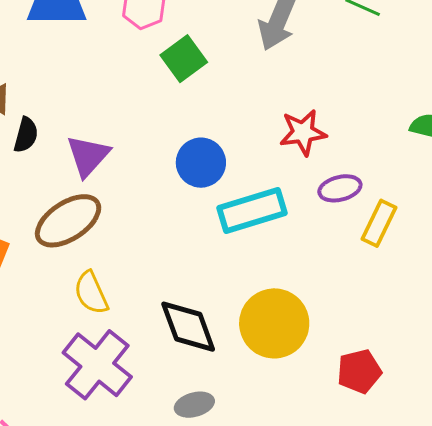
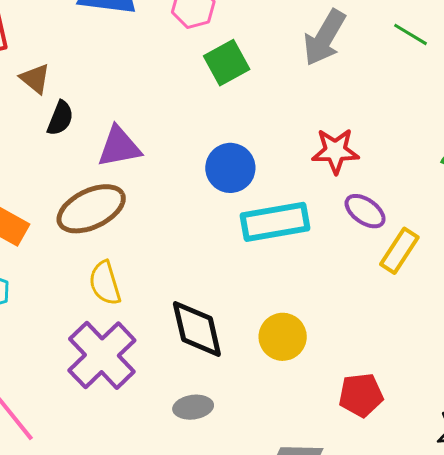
purple triangle: (88, 156) -> (119, 147), turned 30
purple ellipse: (340, 188) -> (365, 211), turned 42
yellow circle: (274, 323) -> (283, 337), size x0.7

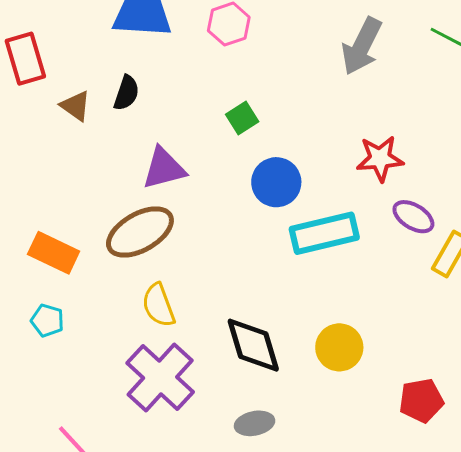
green square: (227, 63) -> (242, 118), moved, size x0.7
black semicircle: (60, 118) -> (126, 93), moved

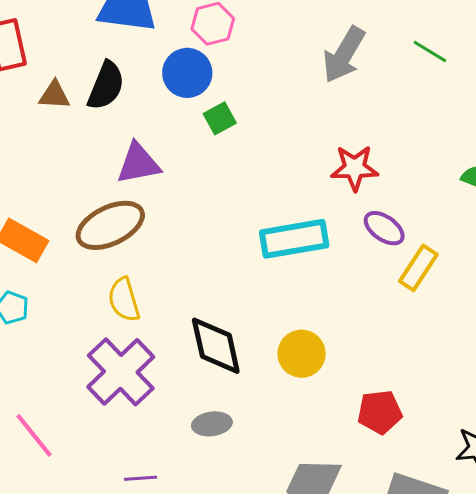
black semicircle: (126, 93) -> (106, 86), size x1.4
brown triangle: (76, 106) -> (54, 95), turned -36
blue circle: (276, 182) -> (187, 73), moved

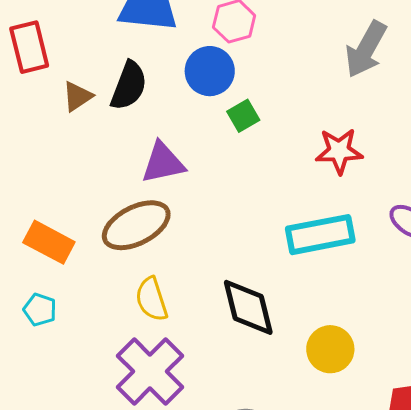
brown triangle: (54, 95) -> (77, 96), turned -36
red star: (355, 168) -> (339, 151), moved
black diamond: (216, 346) -> (248, 307), moved

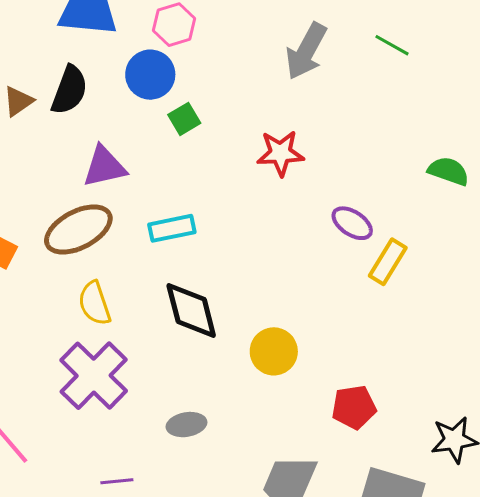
cyan rectangle: (320, 235) -> (172, 228), moved, size x0.7

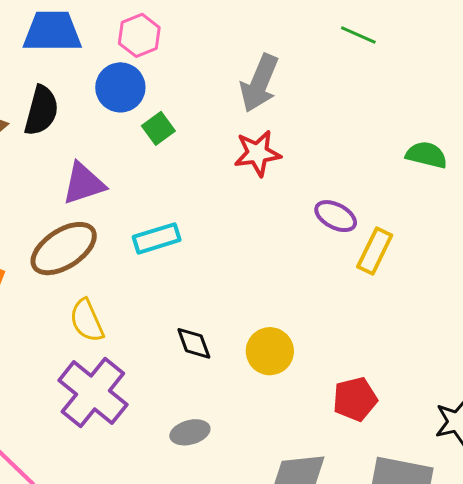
gray arrow: (306, 51) -> (259, 83), moved
black diamond: (191, 310) -> (194, 343), moved, size x0.6

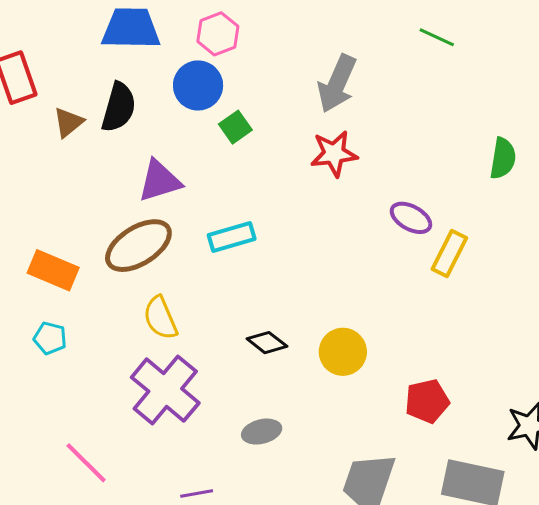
green semicircle: (426, 155) -> (503, 158), turned 84
black diamond: (194, 343) -> (267, 343), turned -33

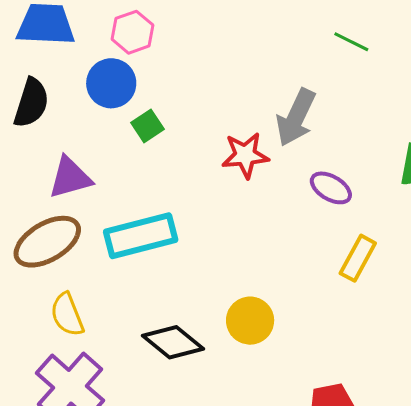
gray arrow: (337, 84) -> (296, 117), moved
purple ellipse: (411, 218) -> (331, 188), moved
cyan rectangle: (232, 237) -> (141, 236), size x1.5
black diamond: (267, 343) -> (173, 342), size x1.5
yellow circle: (343, 352) -> (250, 321), moved

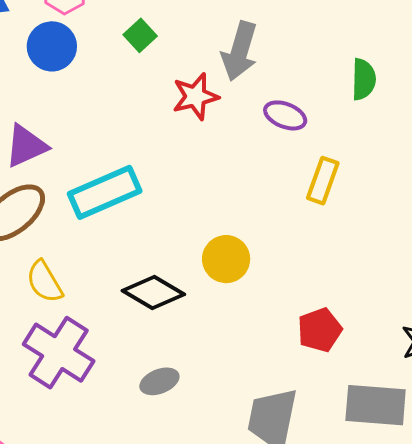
green square: (147, 126) -> (140, 35), moved

